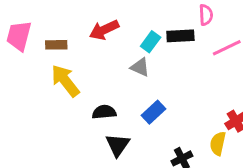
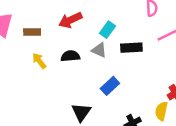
black rectangle: (180, 36) -> (131, 48), moved
yellow arrow: (65, 81) -> (39, 61), size x0.6
black semicircle: (104, 112) -> (70, 56), moved

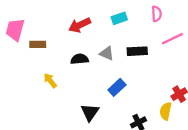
cyan rectangle: (107, 30) -> (119, 18), moved, turned 35
brown rectangle: (32, 32) -> (38, 44), moved
yellow arrow: (39, 61) -> (50, 81), moved

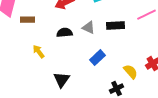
yellow semicircle: (166, 111) -> (131, 72), moved, turned 126
black triangle: (90, 112) -> (62, 80), moved

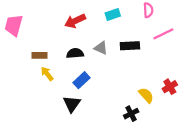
brown rectangle: (28, 20) -> (39, 55), moved
blue rectangle: (98, 58) -> (82, 80), moved

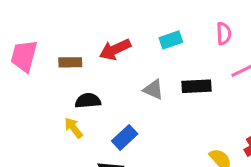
black semicircle: (75, 53) -> (88, 101), moved
brown rectangle: (39, 55) -> (70, 62), moved

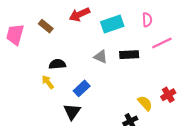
cyan rectangle: (171, 40) -> (112, 24), size x1.5
red arrow: (115, 50) -> (80, 14), moved
brown rectangle: (70, 62) -> (46, 26), moved, turned 40

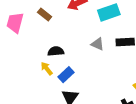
blue rectangle: (82, 88) -> (66, 75), moved

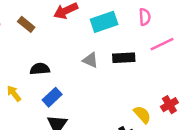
yellow arrow: (47, 69) -> (14, 94), moved

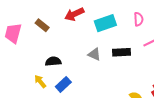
yellow arrow: (14, 94) -> (40, 81), moved

